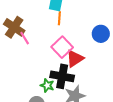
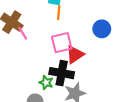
pink square: (62, 47) -> (62, 43), turned 30

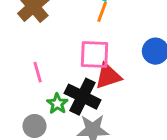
pink line: (23, 33) -> (38, 72), moved

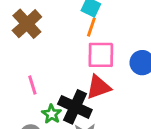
pink square: (95, 55) -> (101, 55), moved

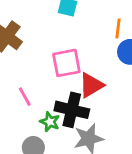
orange line: (91, 27) -> (118, 28), moved
pink square: (101, 55) -> (66, 63), moved

